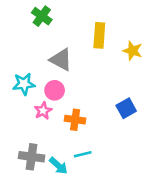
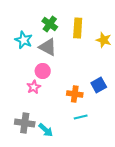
green cross: (42, 16) -> (50, 24), moved
cyan star: (24, 84) -> (24, 40), moved, turned 30
orange cross: (75, 120) -> (75, 94), moved
cyan line: (83, 154) -> (81, 117), moved

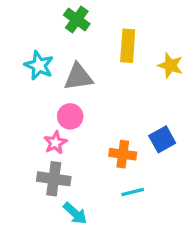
green cross: (50, 24) -> (77, 19), moved
gray triangle: (48, 47) -> (78, 77), turned -36
gray cross: (25, 123) -> (54, 179), moved

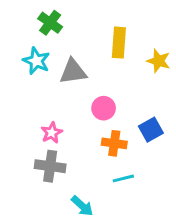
green cross: (77, 19) -> (50, 23), moved
pink circle: (70, 116) -> (104, 108), moved
cyan arrow: (75, 213) -> (82, 206), moved

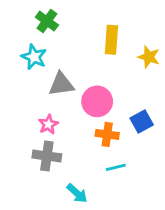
gray triangle: (73, 72) -> (61, 84), moved
pink circle: (104, 108) -> (97, 101), size x1.4

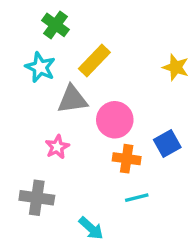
yellow rectangle: (111, 40) -> (94, 60), moved, turned 40
gray cross: (47, 156) -> (37, 198), moved

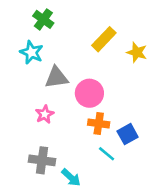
yellow rectangle: (94, 60) -> (104, 39), moved
blue square: (167, 143) -> (128, 134), moved
gray cross: (37, 198) -> (42, 160), moved
cyan line: (137, 198) -> (107, 154), turned 54

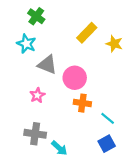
gray triangle: (56, 77) -> (47, 65), turned 30
blue square: (128, 134) -> (107, 144), moved
cyan line: (107, 154) -> (108, 118), moved

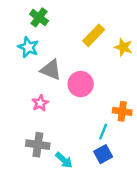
orange cross: (82, 103) -> (122, 111), moved
cyan line: (108, 118) -> (103, 132), moved, turned 72
blue square: (107, 144) -> (103, 154), moved

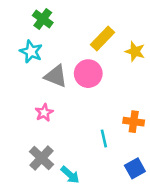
pink circle: (81, 84) -> (88, 74), moved
cyan line: (103, 132) -> (104, 139), moved, turned -35
gray cross: (38, 145) -> (41, 158), turned 35
blue square: (103, 154) -> (135, 168), moved

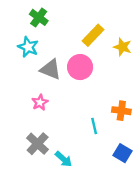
blue square: (135, 168) -> (123, 153), turned -30

